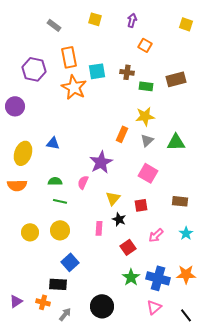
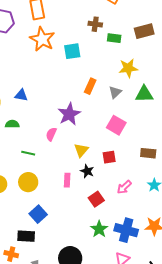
cyan square: (97, 71) -> (72, 51), moved
yellow star: (145, 116) -> (128, 68), moved
green semicircle: (55, 181) -> (12, 124), moved

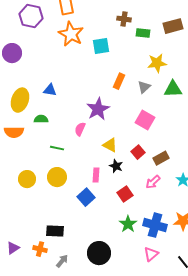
yellow triangle: (81, 150) -> (110, 145), turned -42
brown rectangle: (148, 153) -> (161, 158), moved, turned -35
red square: (109, 157) -> (138, 152), turned -32
blue square: (38, 214) -> (86, 197), moved

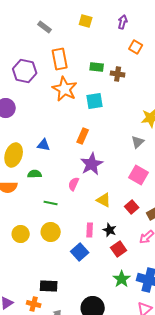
green rectangle: (143, 33) -> (97, 67), moved
orange rectangle: (119, 81) -> (83, 136), moved
black star: (116, 166) -> (110, 230), moved

